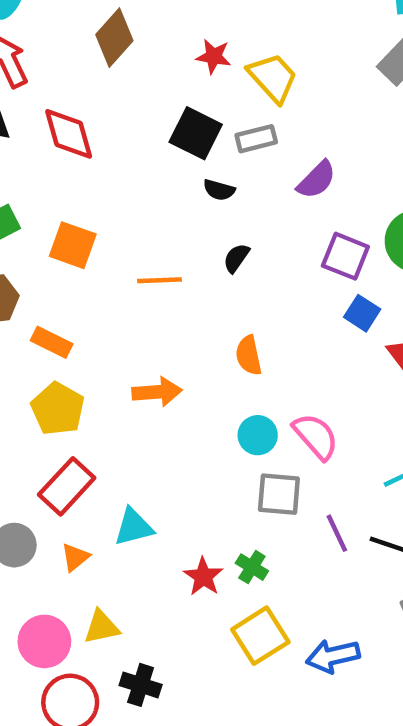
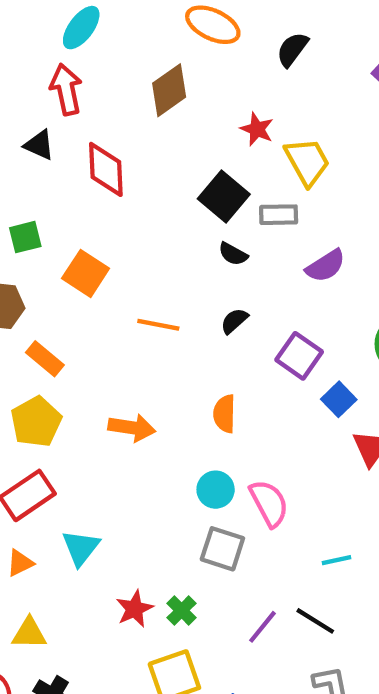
purple square: (345, 256) -> (299, 356), moved
cyan triangle: (134, 527) -> (81, 548), turned -51
purple line: (337, 533) -> (263, 627), moved, turned 51

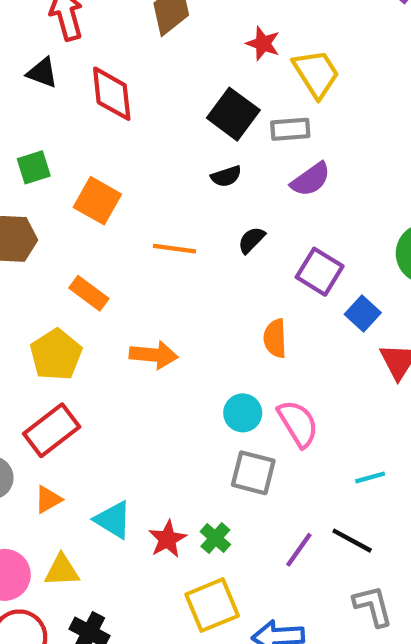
black semicircle: (233, 254) -> (226, 176), moved, turned -44
purple semicircle: (326, 266) -> (311, 179), moved
orange rectangle: (45, 359) -> (89, 293), moved
orange semicircle: (224, 414) -> (275, 338), moved
cyan triangle: (81, 548) -> (113, 520), moved, turned -33

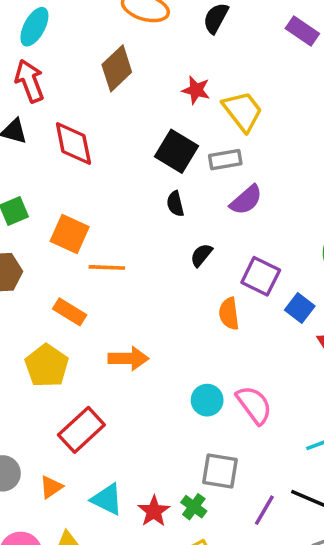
black semicircle: (226, 176) -> (175, 204), turned 100
orange line: (174, 249) -> (107, 267), moved
orange semicircle: (275, 338) -> (229, 314), moved
red rectangle: (52, 430) -> (81, 430), moved
gray square: (253, 473) -> (220, 471), moved

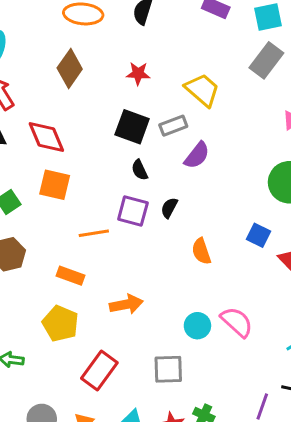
yellow trapezoid: (243, 111) -> (202, 90), moved
orange square: (70, 234) -> (55, 185), moved
purple square: (261, 276) -> (133, 211), moved
gray square: (220, 471) -> (168, 369), moved

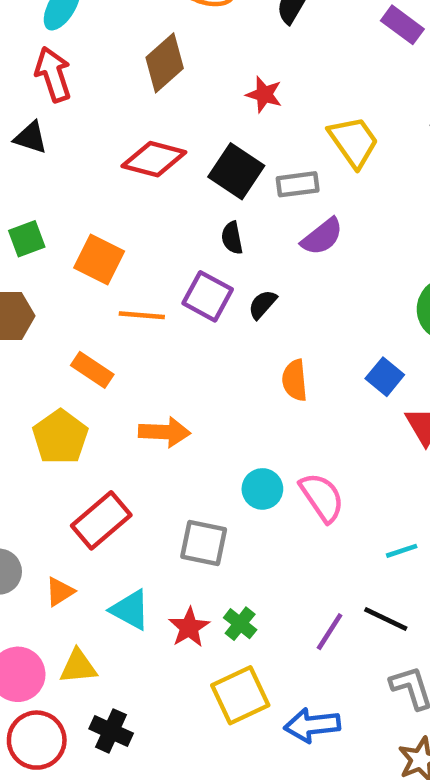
red diamond: (46, 137) -> (154, 159), moved, turned -66
orange square: (55, 185) -> (99, 260), moved

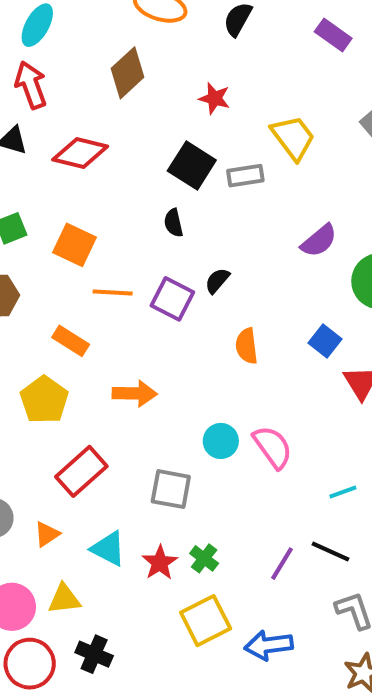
red diamond: (154, 159) -> (80, 153), moved
purple semicircle: (322, 237) -> (319, 241), moved
black semicircle: (232, 238) -> (173, 223), moved
purple square: (208, 296) -> (172, 299), moved

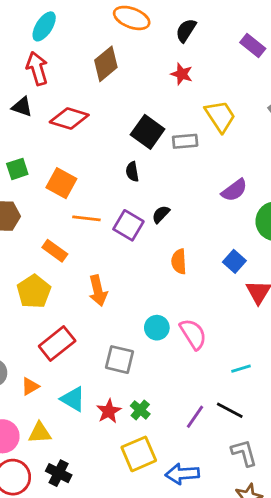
red star: (215, 98) -> (182, 74), moved
orange arrow: (135, 393) -> (98, 291), turned 72

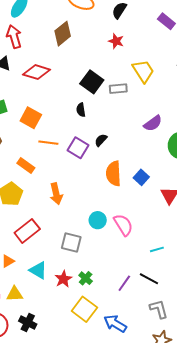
blue square: (234, 261) -> (141, 177), moved
orange semicircle: (179, 262) -> (114, 174), size x1.4
yellow square: (139, 454) -> (84, 309), turned -30
blue arrow: (182, 474) -> (115, 324), turned 35

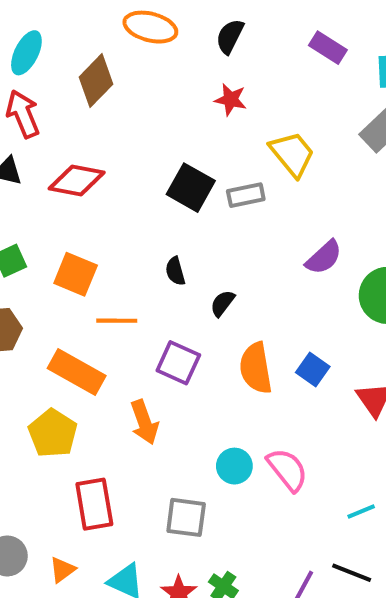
brown diamond: (63, 34) -> (96, 81), moved
black semicircle: (81, 110) -> (175, 271), moved
purple square: (78, 148) -> (178, 363), moved
orange rectangle: (26, 166) -> (77, 372), size x1.5
red rectangle: (27, 231) -> (94, 504), turned -55

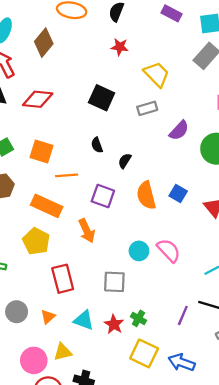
gray rectangle: (246, 195) -> (147, 108), moved

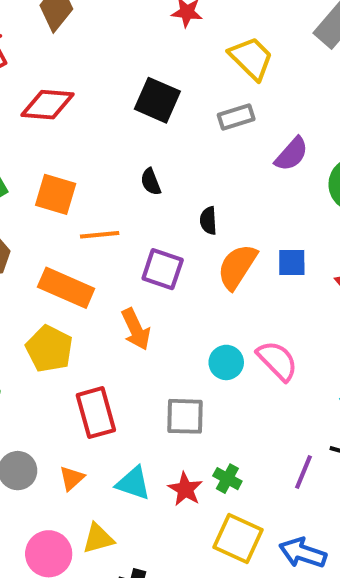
black semicircle: (125, 161) -> (208, 221), moved, turned -35
blue square: (178, 193) -> (292, 262), turned -30
orange semicircle: (146, 195) -> (237, 267), turned 48

